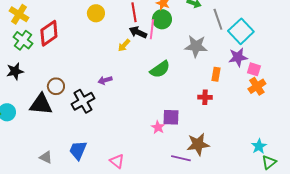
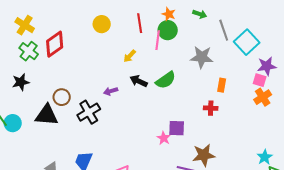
black arrow: (138, 32) -> (139, 81), moved
purple star: (238, 57) -> (267, 66), moved

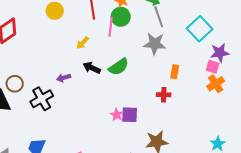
gray line: (224, 30) -> (159, 17), moved
pink star: (164, 138) -> (117, 115), moved

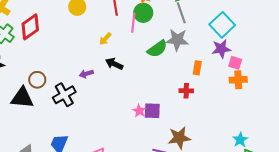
purple star: (220, 53) -> (221, 49), moved
green semicircle: (119, 67) -> (157, 49), moved
orange cross: (216, 84) -> (238, 80), turned 30

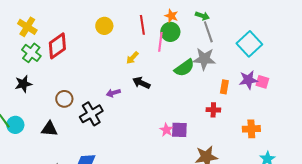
purple star: (221, 49) -> (248, 80), moved
orange cross: (238, 80) -> (251, 129), moved
black triangle: (22, 98) -> (49, 129), moved, size x0.7

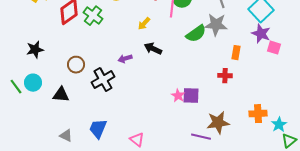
green cross: (31, 53) -> (93, 16), moved
purple star: (248, 80) -> (261, 34), moved, turned 30
cyan circle: (15, 125) -> (33, 83), moved
orange cross: (251, 129) -> (258, 114), moved

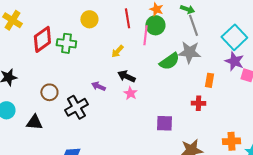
green cross: (93, 16) -> (66, 43), turned -30
purple arrow: (125, 59) -> (98, 86), turned 40
pink star: (178, 96) -> (130, 93), moved

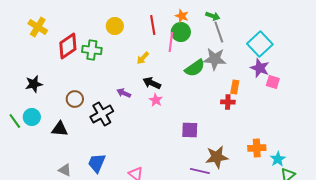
red cross: (198, 103) -> (228, 102), moved

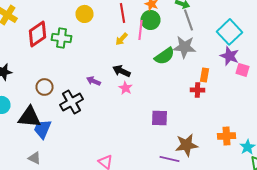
yellow arrow: (143, 58) -> (122, 39), moved
black triangle: (60, 129) -> (30, 117), size x1.4
blue trapezoid: (97, 163) -> (42, 129), moved

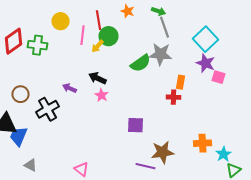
green circle: (150, 20) -> (108, 36), moved
pink line: (140, 30) -> (82, 35), moved
gray triangle: (34, 158) -> (30, 165), moved

